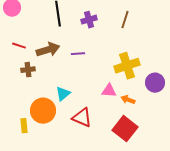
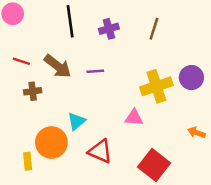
brown arrow: (48, 50) -> (58, 66), turned 55
purple circle: (155, 83) -> (191, 78), moved
orange arrow: (128, 100) -> (196, 133), moved

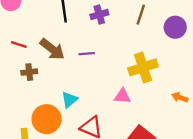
purple circle: (191, 78) -> (175, 27), moved
orange arrow: (196, 133) -> (180, 97), moved

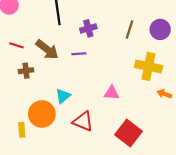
purple cross: (99, 15) -> (88, 28), moved
brown line: (141, 15) -> (130, 29), moved
yellow cross: (143, 67) -> (149, 66), moved, turned 30

